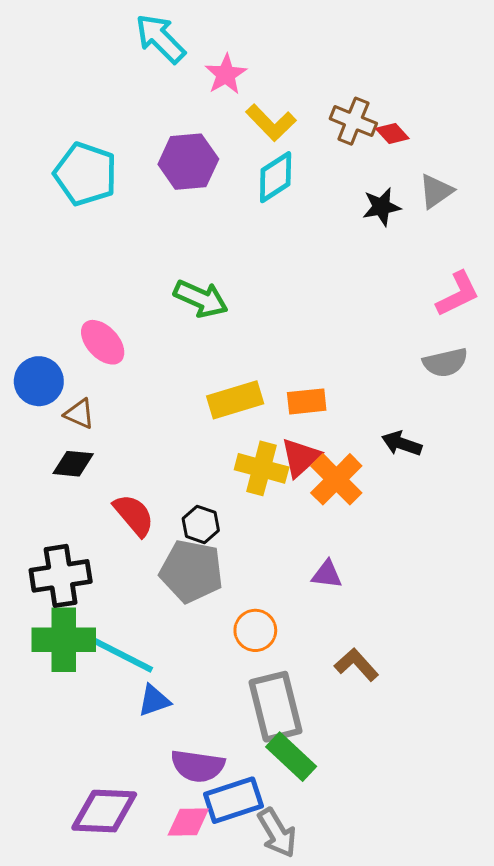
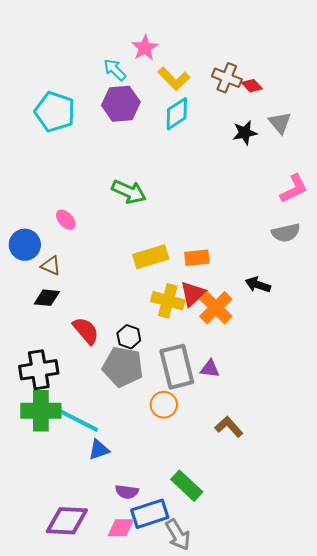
cyan arrow: (160, 39) -> (115, 70), moved, size x0.7
gray triangle: (436, 191) -> (280, 123), turned -35
pink ellipse: (103, 342) -> (66, 220), size x0.7
gray rectangle: (276, 707) -> (177, 367), moved
purple semicircle: (198, 766) -> (127, 492), size x0.7

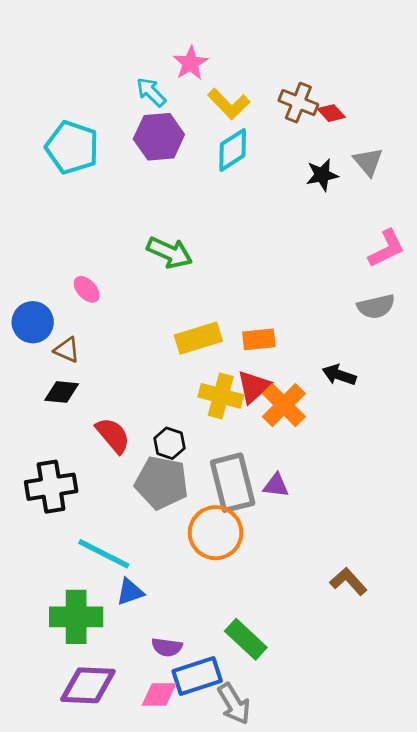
orange circle: (164, 405) -> (216, 533), size x1.5
green cross: (41, 411) -> (76, 617), moved
brown L-shape: (229, 427) -> (348, 581), moved

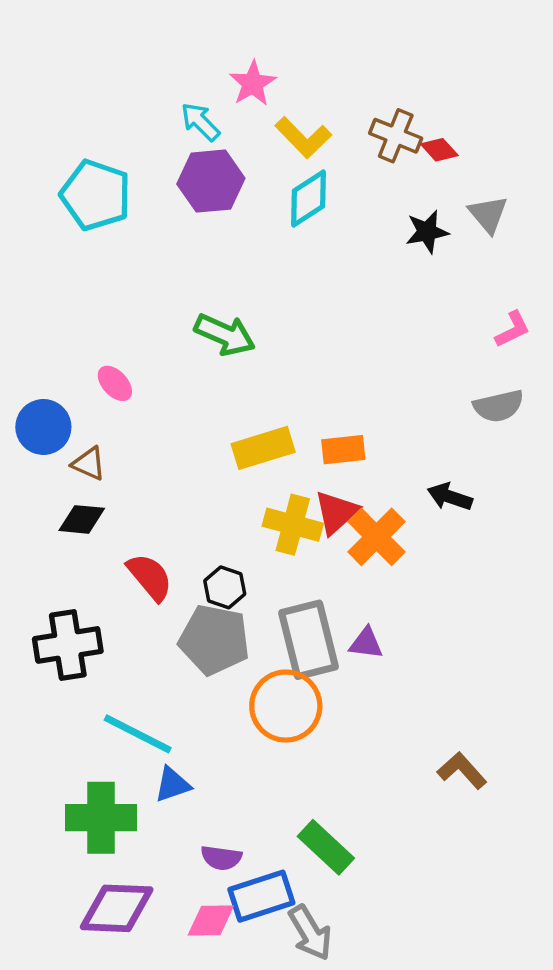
pink L-shape: (387, 249) -> (513, 329), size x0.7

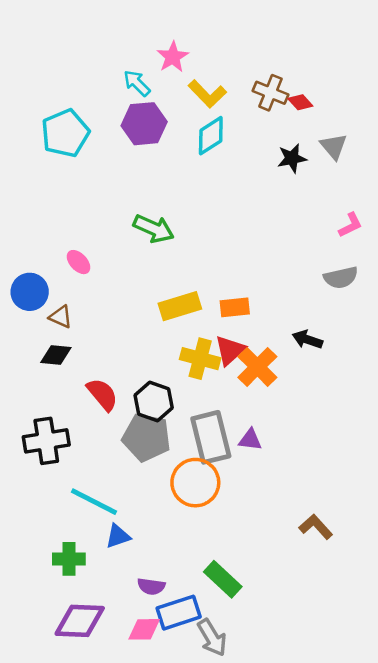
cyan pentagon: (96, 195) -> (65, 133), turned 30
black hexagon: (225, 587) -> (154, 402), size x1.4
green cross: (101, 818) -> (69, 559), size x0.7

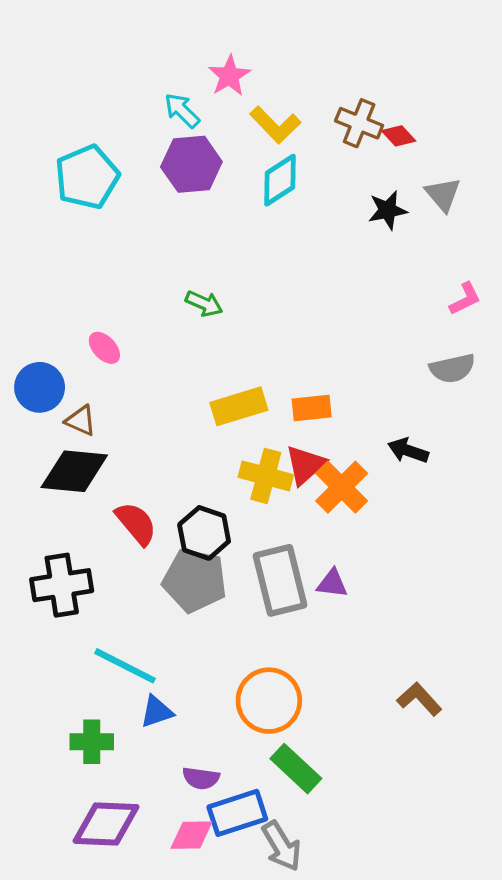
green arrow: (154, 229) -> (204, 304), size x0.7
black diamond: (56, 355) -> (74, 471), size x1.6
orange circle: (195, 483) -> (269, 701), moved

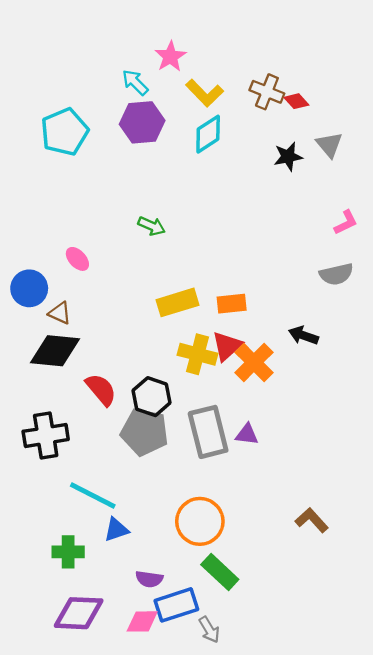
gray arrow: (282, 846) -> (209, 630), size x0.7

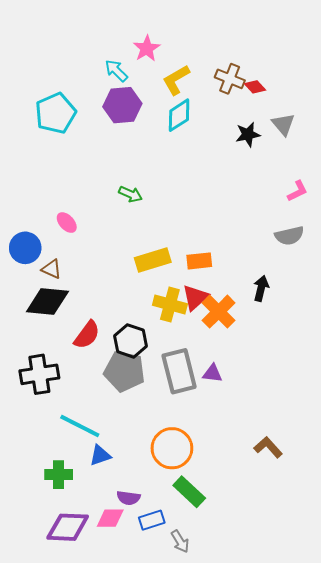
yellow L-shape: (205, 93) -> (176, 80), turned 104
black arrow: (303, 335) -> (261, 288), turned 85
red semicircle: (101, 390) -> (87, 335), turned 76
blue rectangle: (176, 605) -> (152, 520), size x0.7
pink diamond: (142, 621) -> (110, 518), moved

